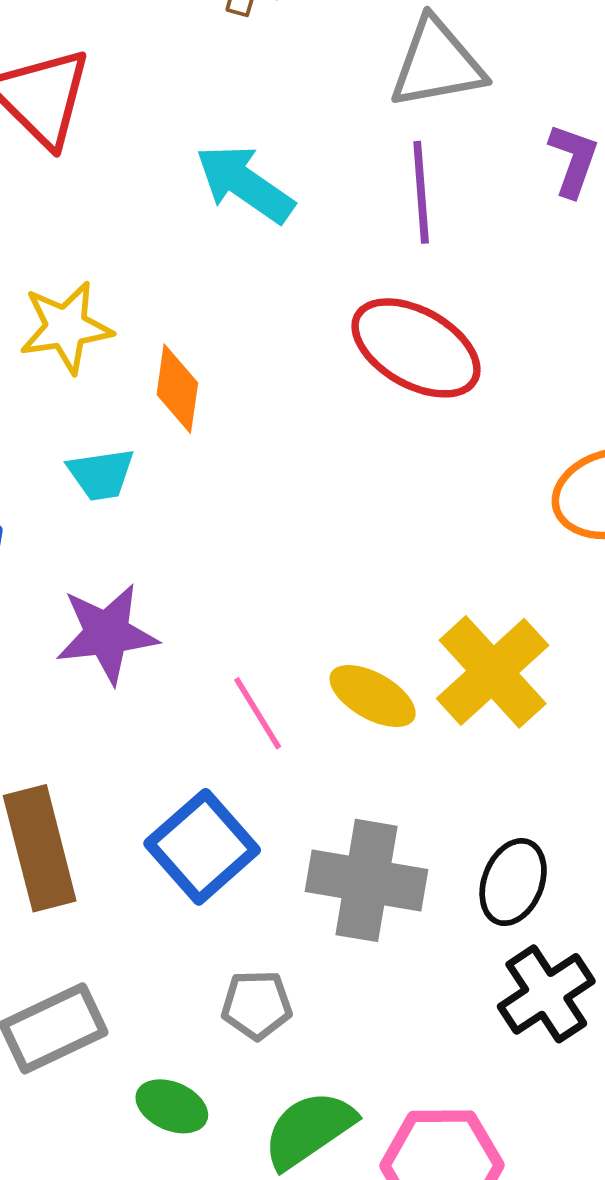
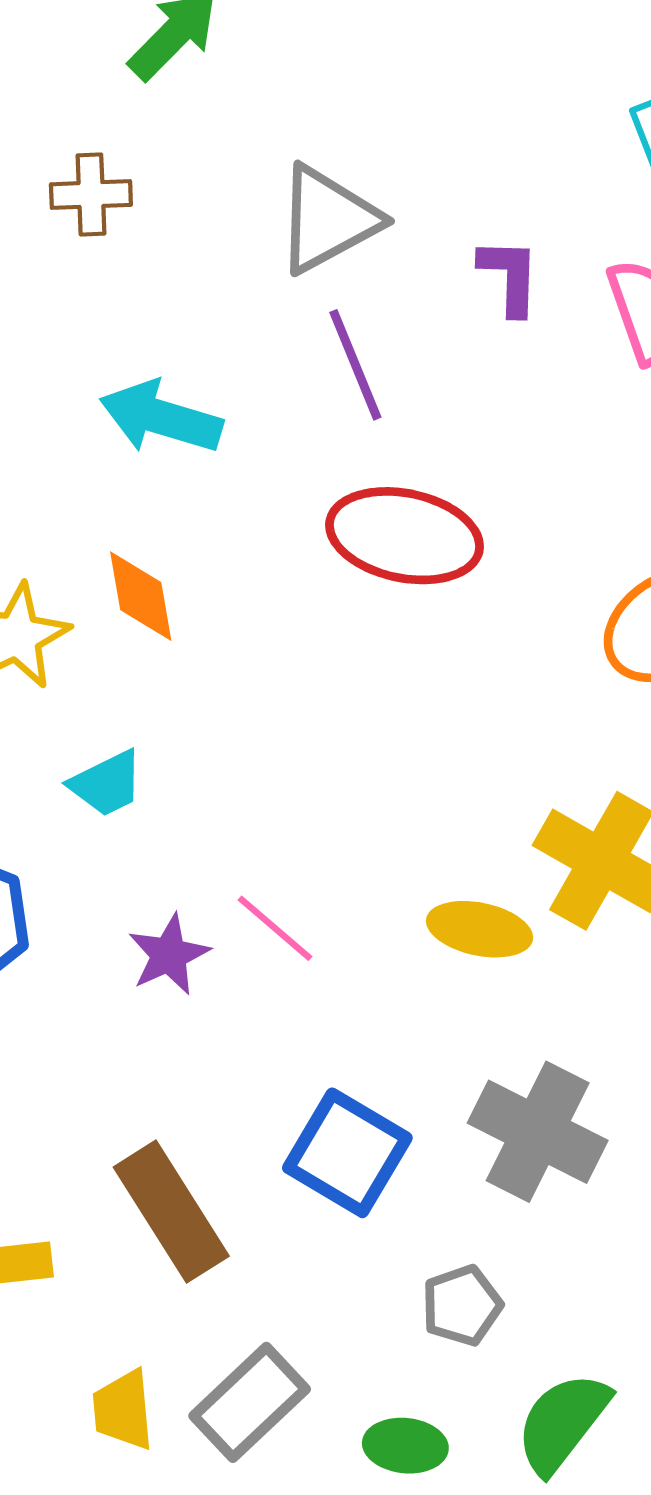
orange diamond: (177, 389) -> (141, 596), moved
purple star: (107, 634) -> (169, 955), size x0.7
pink line: (258, 713) -> (275, 928), moved
gray cross: (367, 880) -> (538, 1132), turned 35

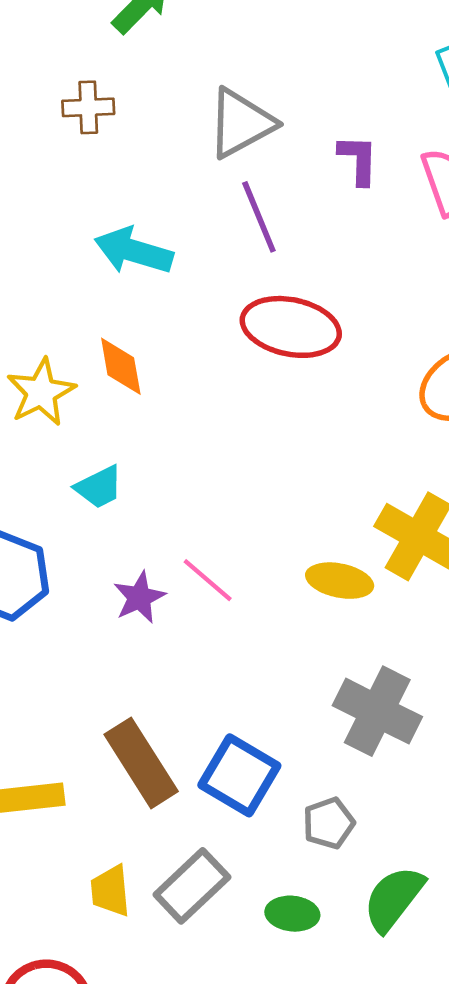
blue square: (347, 1153) -> (239, 775), moved

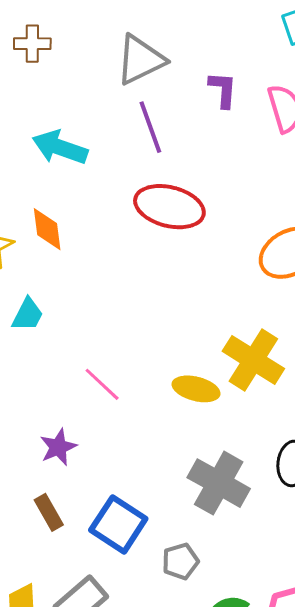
cyan trapezoid: (99, 487) -> (28, 315), turned -39
purple star: (139, 597) -> (58, 447), moved
brown rectangle: (141, 763) -> (49, 512), size x0.6

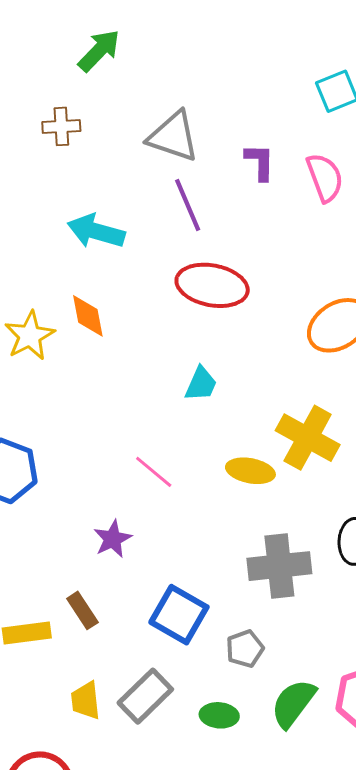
gray triangle: (140, 60) -> (173, 136), turned 48
cyan trapezoid: (28, 315) -> (201, 384), moved
gray cross: (219, 483) -> (279, 566), turned -32
brown rectangle: (49, 512) -> (82, 610), moved

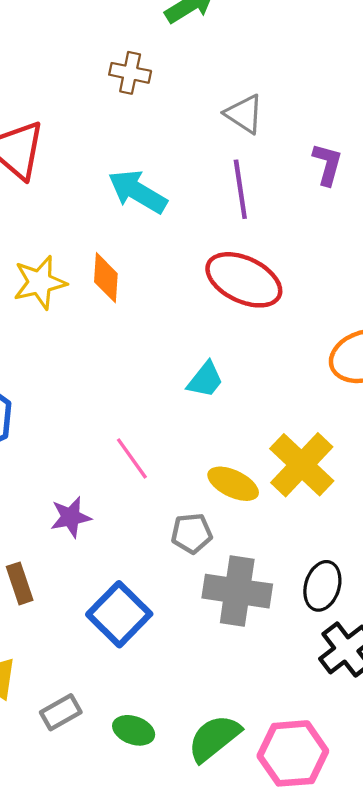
gray triangle: (173, 136) -> (244, 114), size x0.7
gray pentagon: (245, 649) -> (192, 533), moved
gray rectangle: (145, 696) -> (61, 712), moved, size x0.7

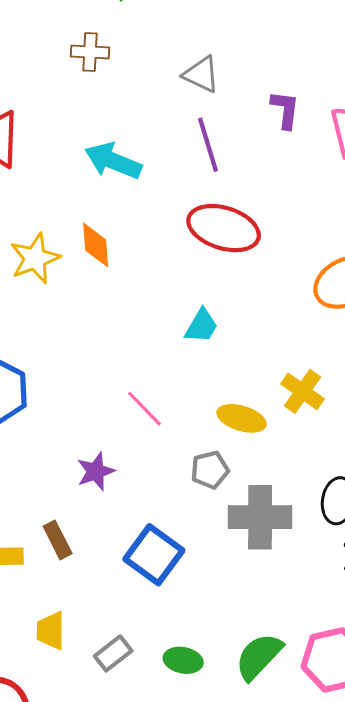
yellow cross: (302, 465) -> (303, 391), size x0.7

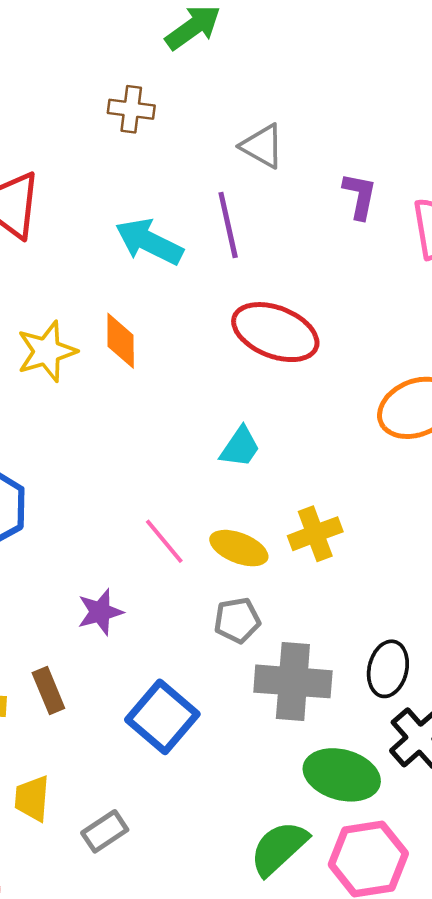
purple line: (208, 145) -> (228, 225), moved
yellow cross: (303, 391) -> (315, 534), moved, turned 30
yellow ellipse: (242, 418) -> (239, 548), moved
green ellipse: (183, 660) -> (342, 775), moved, size x1.6

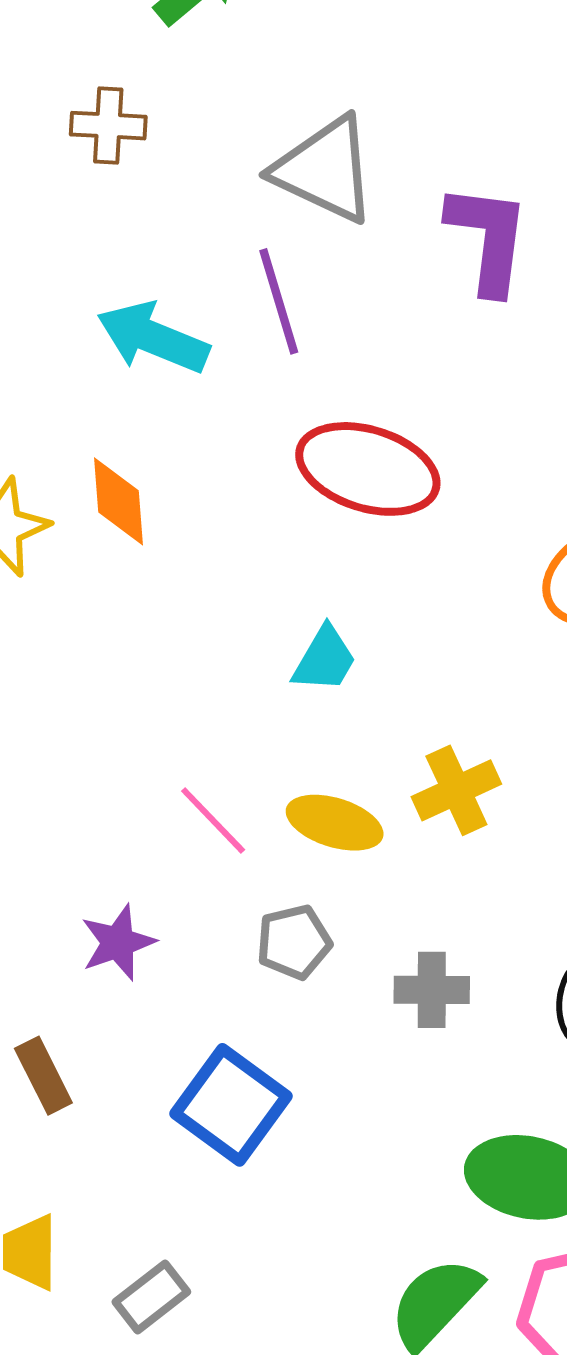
gray triangle: (262, 146) -> (325, 170), size x1.5
purple L-shape: (360, 196) -> (488, 239), size x1.5
gray pentagon: (237, 620) -> (294, 942), moved
gray cross: (293, 681) -> (432, 990), moved, size x0.6

